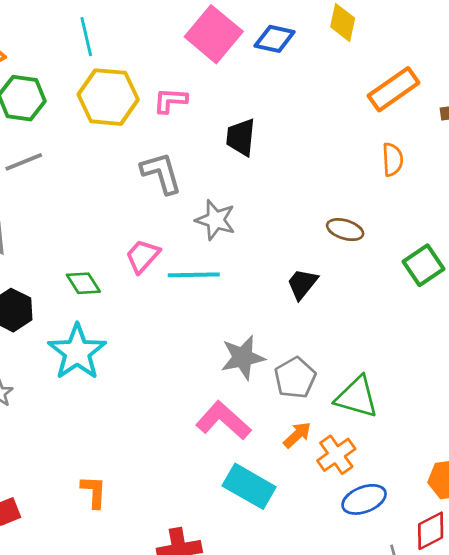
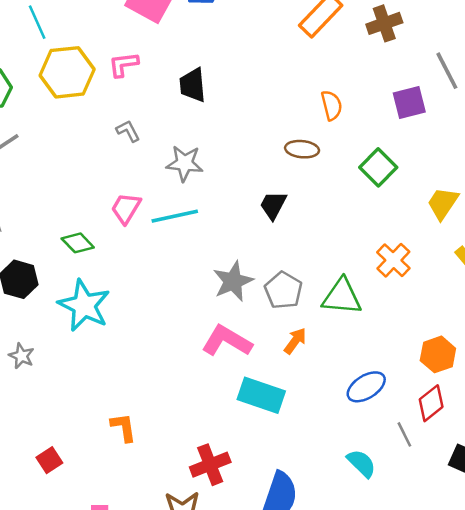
orange semicircle: (393, 160) -> (332, 105), moved
gray L-shape: (161, 173) -> (128, 131), size x0.6
orange cross: (336, 455) -> (393, 260), moved

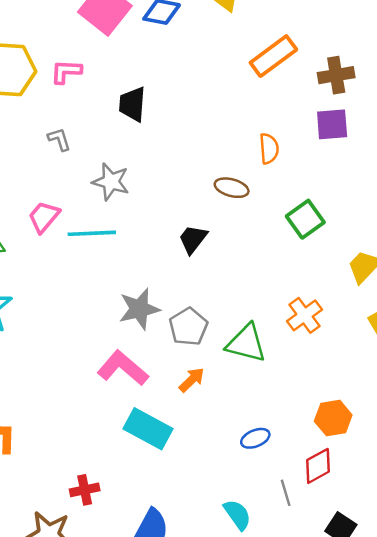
purple square: (409, 102) -> (332, 124), moved
blue ellipse: (366, 387) -> (255, 438), size x0.7
red cross: (210, 465) -> (85, 490), size x0.7

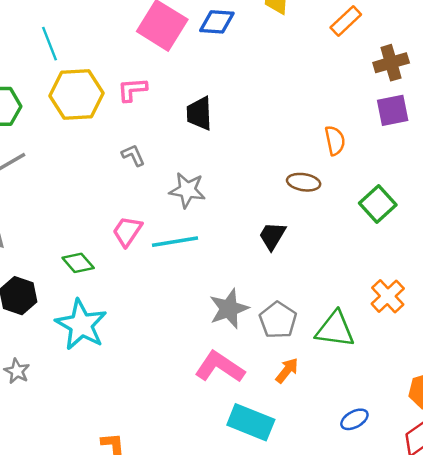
orange rectangle: (273, 56) -> (346, 21), moved, size x0.7

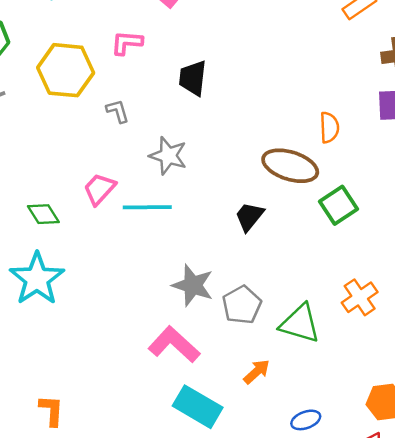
yellow hexagon: (76, 94) -> (66, 70), moved
brown ellipse: (304, 182) -> (290, 166), size x1.6
green square: (378, 204) -> (338, 205), moved
gray star: (229, 309) -> (193, 285), turned 30
orange arrow: (287, 370) -> (257, 372), moved

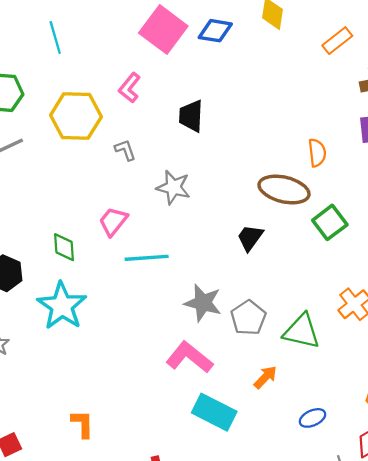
pink L-shape: (127, 43) -> (130, 88), turned -52
cyan line: (147, 207) -> (147, 258), moved
green diamond: (43, 214) -> (64, 247), turned 32

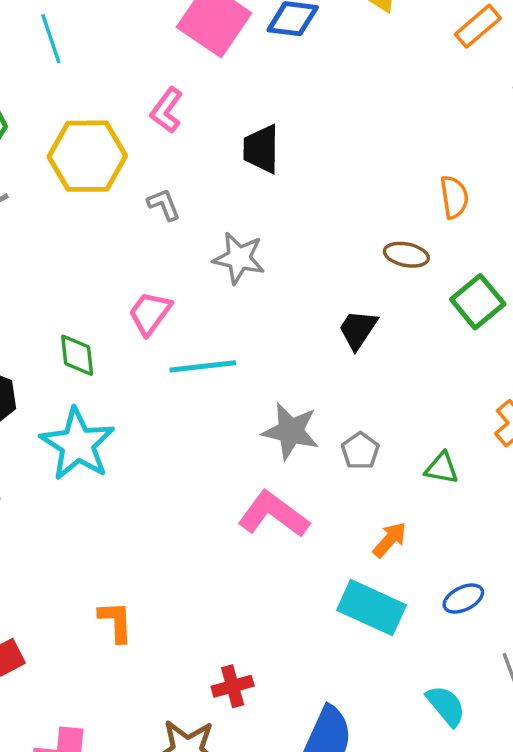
brown ellipse: (284, 189) -> (406, 255), size x0.6
gray pentagon: (248, 318) -> (360, 451), size x0.7
green triangle: (302, 331) -> (442, 468), size x0.6
cyan rectangle: (214, 412) -> (372, 608), moved

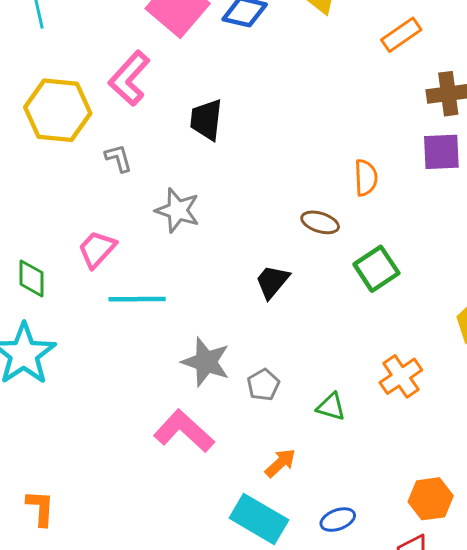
pink L-shape: (167, 110) -> (129, 78), size x1.4

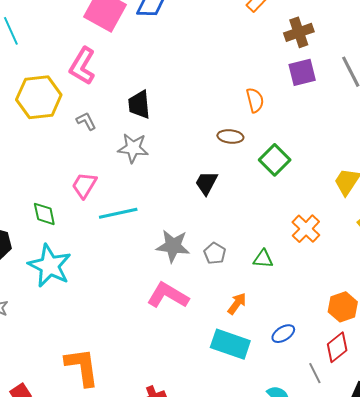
black trapezoid: (206, 120) -> (139, 105), moved
orange L-shape: (40, 508) -> (82, 367), size x1.6

